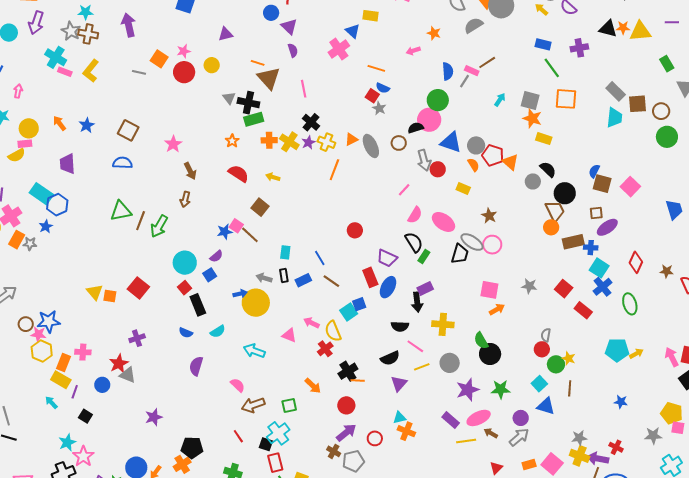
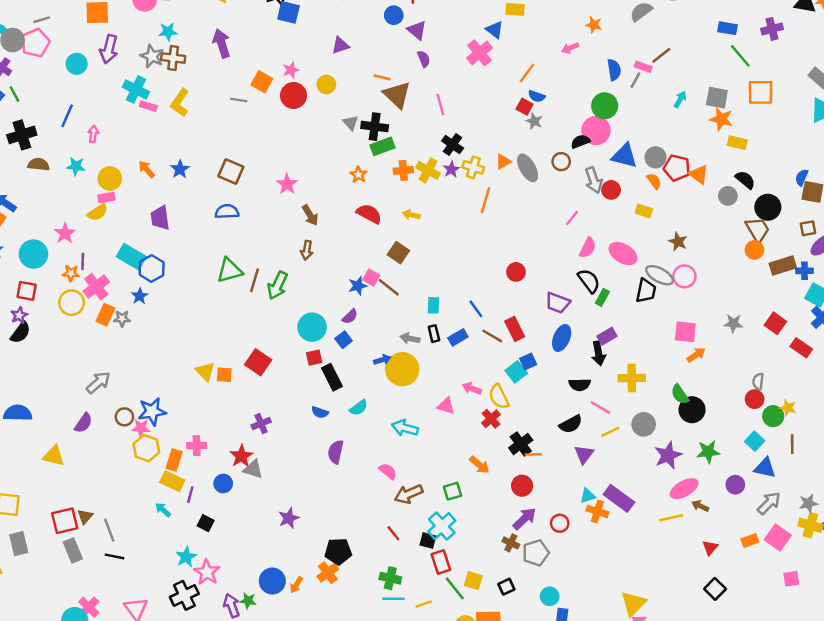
orange line: (376, 68) -> (527, 73), turned -66
red rectangle: (370, 277) -> (515, 329), moved
red square: (185, 288) -> (314, 358), turned 32
purple rectangle: (451, 420) -> (619, 498), moved, size x1.4
gray arrow: (519, 437) -> (769, 503), moved

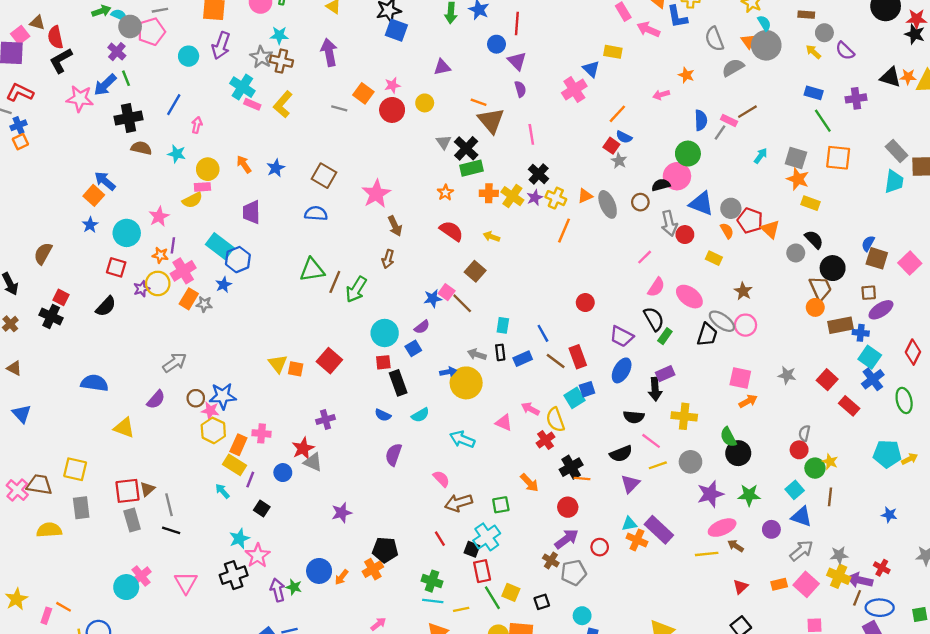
black cross: (375, 127) -> (466, 148), turned 30
pink star: (287, 184) -> (376, 194), size x1.4
purple star: (19, 315) -> (142, 289), moved

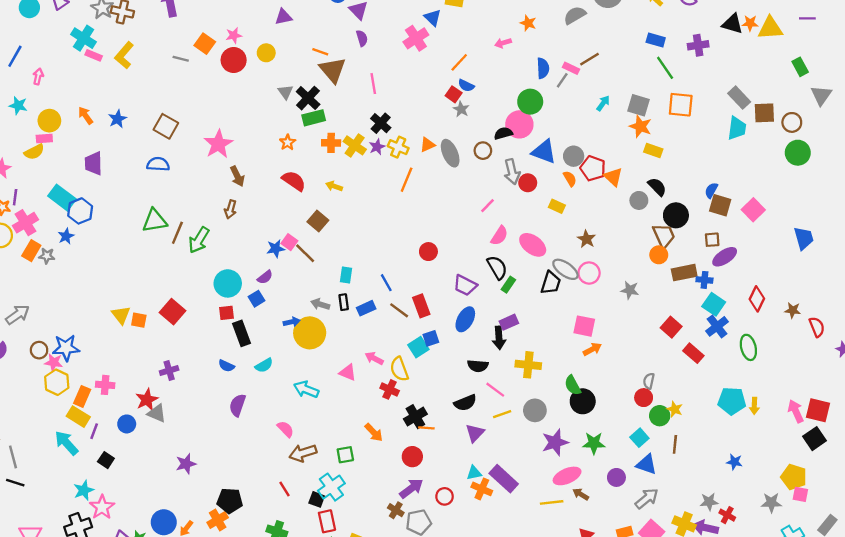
gray star: (787, 375) -> (630, 290), moved
red cross: (545, 440) -> (390, 389), turned -30
yellow arrow: (910, 459) -> (754, 406), turned 119
cyan arrow: (222, 491) -> (66, 443), size x1.6
gray star: (839, 555) -> (709, 502), moved

